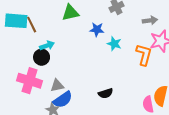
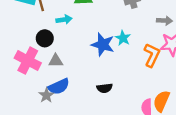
blue star: (97, 30) -> (103, 45), moved, size x1.5
cyan arrow: (47, 46) -> (64, 20), moved
gray triangle: (57, 86) -> (56, 61), moved

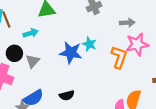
gray triangle: (56, 61) -> (33, 61), moved, turned -40
black semicircle: (105, 88) -> (67, 95), moved

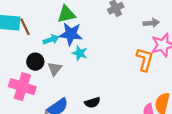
cyan star: (89, 44) -> (80, 53), moved
blue star: (71, 53) -> (71, 34), moved

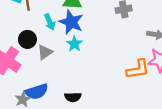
cyan arrow: (51, 40) -> (50, 22), turned 70
orange L-shape: (145, 59) -> (138, 69), turned 50

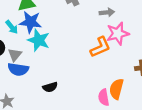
cyan star: (74, 44) -> (39, 40), size x1.5
blue semicircle: (37, 92) -> (18, 69), moved, turned 42

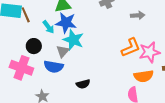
pink star: (118, 34) -> (150, 52), moved
gray triangle: (15, 55) -> (63, 51), moved
orange semicircle: (116, 89) -> (144, 76), moved, turned -114

